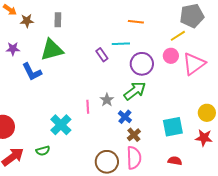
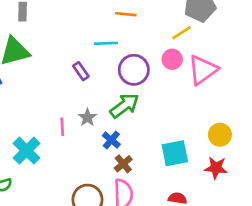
purple rectangle: (102, 55) -> (81, 71), moved

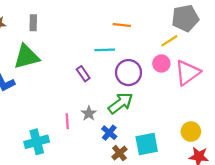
yellow circle: (220, 135) -> (191, 132), moved
cyan cross: (27, 151) -> (37, 142), turned 30
cyan square: (175, 153) -> (147, 144), moved

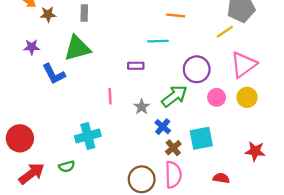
pink circle: (161, 63) -> (217, 97), moved
purple circle: (128, 73) -> (197, 69), moved
purple rectangle: (83, 74) -> (136, 66), turned -56
pink line: (67, 121) -> (110, 96), moved
yellow circle: (191, 132) -> (247, 97), moved

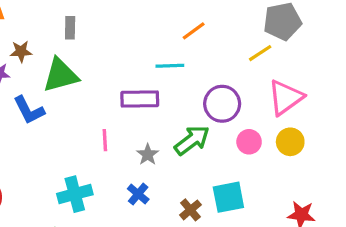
brown star: (48, 14) -> (21, 51), moved
orange line: (176, 15) -> (194, 31), turned -42
purple rectangle: (136, 66) -> (140, 99), size x1.6
blue cross: (163, 127) -> (138, 194), moved

